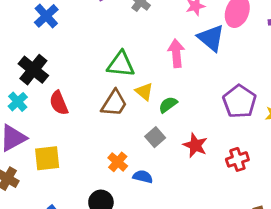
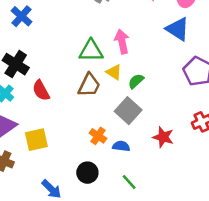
blue triangle: (211, 38) -> (178, 29), moved
pink arrow: (176, 53) -> (122, 42), moved
gray square: (155, 137) -> (128, 111), size x1.5
red star: (195, 145) -> (163, 137), moved

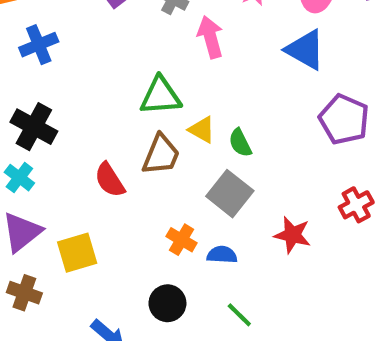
blue cross: (22, 16) -> (39, 45), turned 30
pink arrow: (122, 42) -> (210, 37), moved
green semicircle: (136, 81) -> (240, 143), turned -70
red semicircle: (41, 90) -> (110, 180), moved

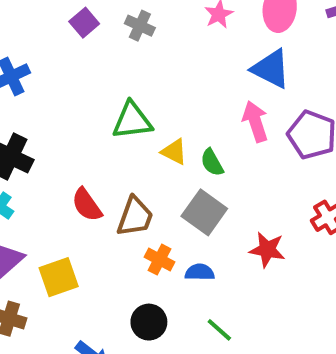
pink arrow: (210, 37) -> (255, 122), moved
brown trapezoid: (161, 155) -> (135, 217), moved

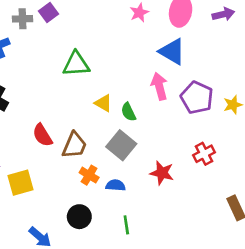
gray cross: (140, 26) -> (22, 19), moved, turned -30
green triangle: (132, 121) -> (76, 64), moved
green line: (219, 330) -> (126, 225), turned 36

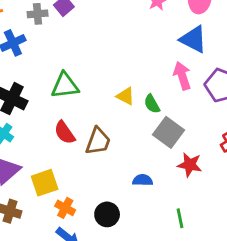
green triangle: (76, 64) -> (65, 86), moved
gray square: (121, 145) -> (168, 132), moved
orange cross: (89, 175) -> (65, 208), moved
green line: (126, 225) -> (180, 218), moved

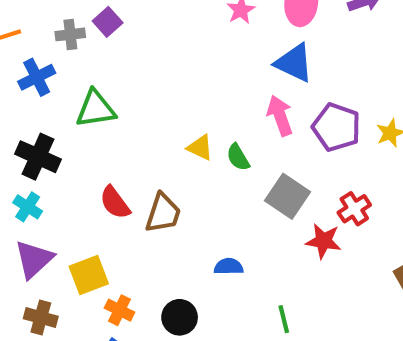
green triangle: (65, 86) -> (96, 109), moved
gray square: (168, 132) -> (288, 196), moved
red star: (190, 165) -> (323, 241), moved

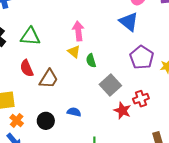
green triangle: (96, 109) -> (30, 36), moved
pink arrow: (280, 116) -> (78, 31), moved
black circle: (180, 317) -> (46, 121), moved

